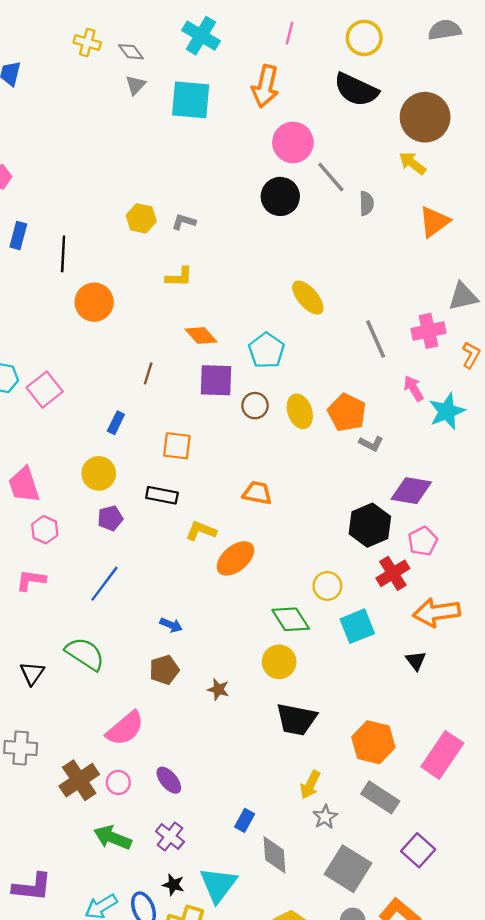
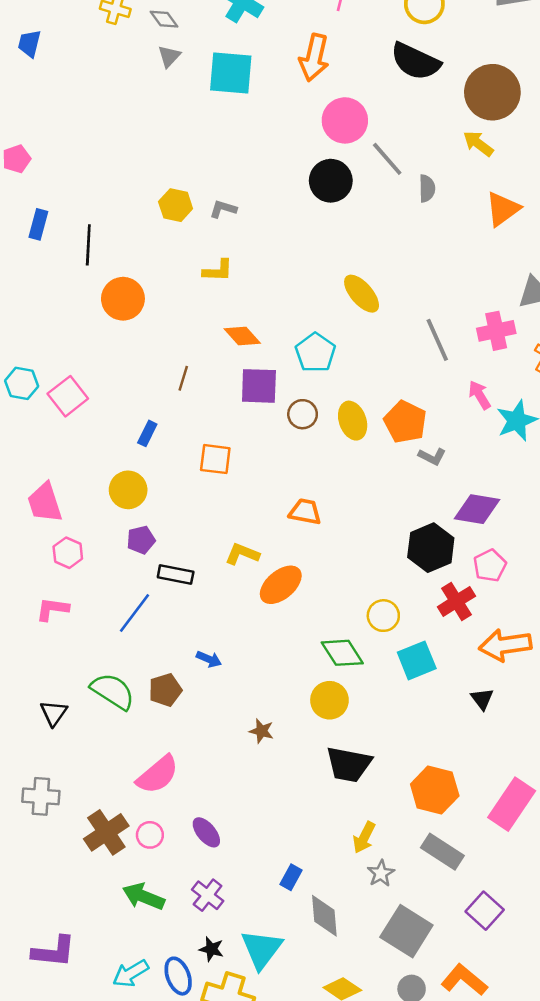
black rectangle: (162, 495) -> (176, 575), moved
brown pentagon: (164, 670) -> (165, 690), moved

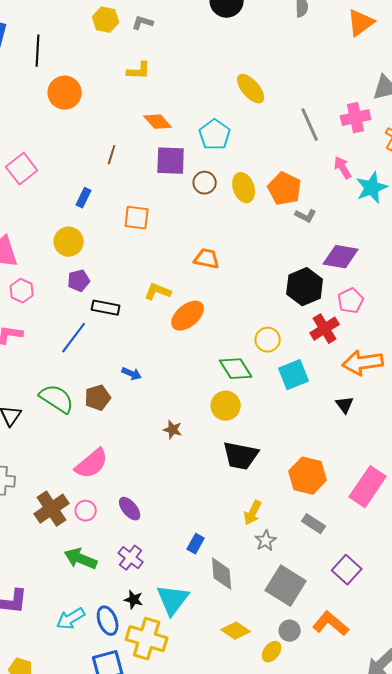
gray rectangle: (442, 852) -> (314, 524), size x0.7

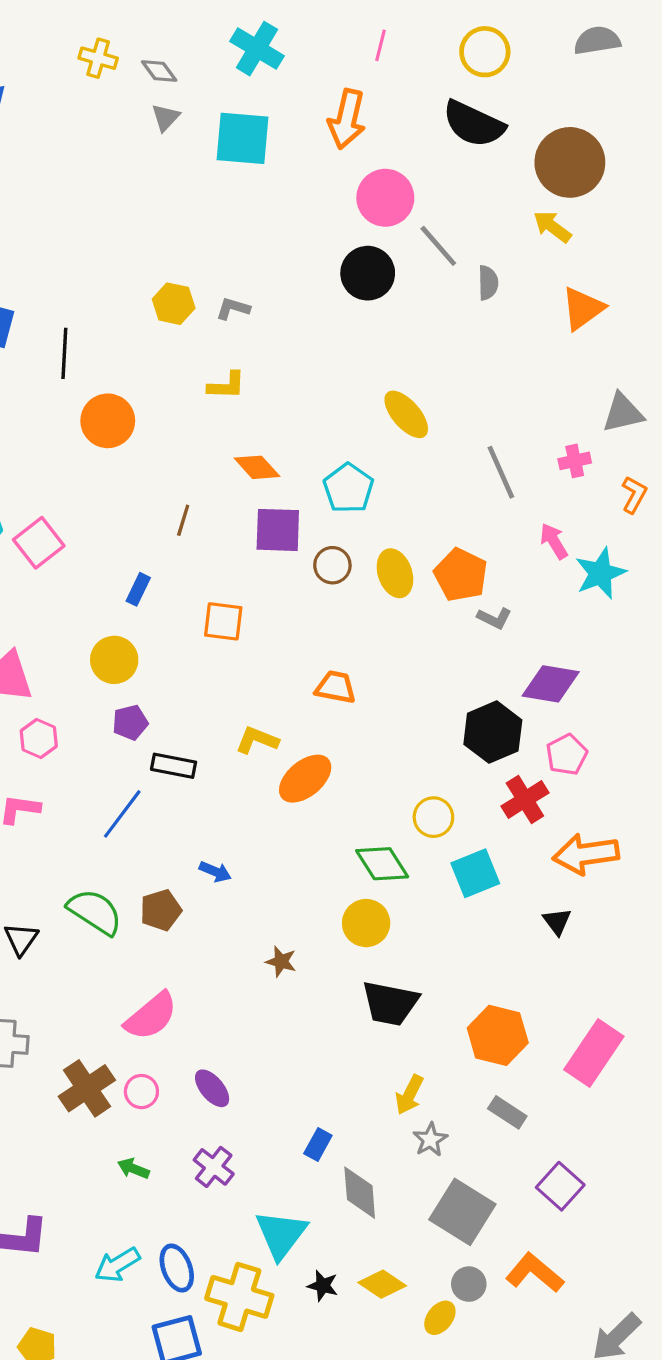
pink cross: (356, 118) -> (575, 461), size x0.7
green arrow: (81, 559) -> (133, 1169), size x0.6
black star: (134, 600) -> (323, 1286), moved

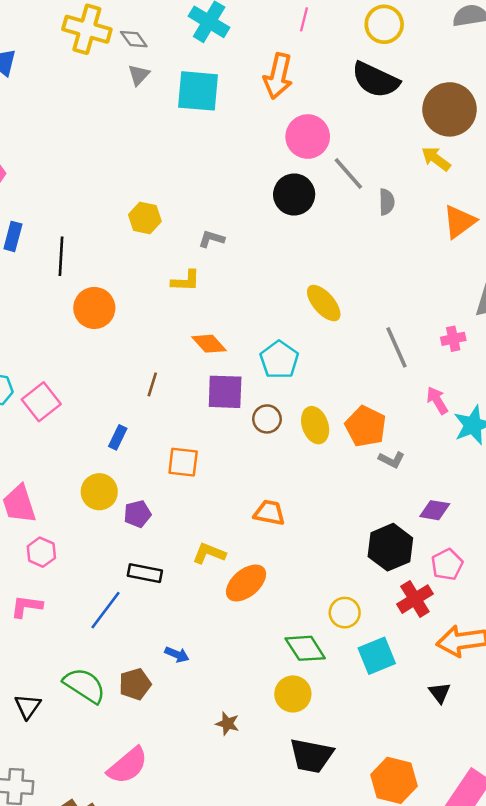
yellow cross: (98, 58) -> (87, 29), size x1.6
gray L-shape: (233, 308) -> (211, 239), moved
purple diamond: (551, 684) -> (435, 510), size x0.7
purple pentagon: (130, 722) -> (137, 514), moved

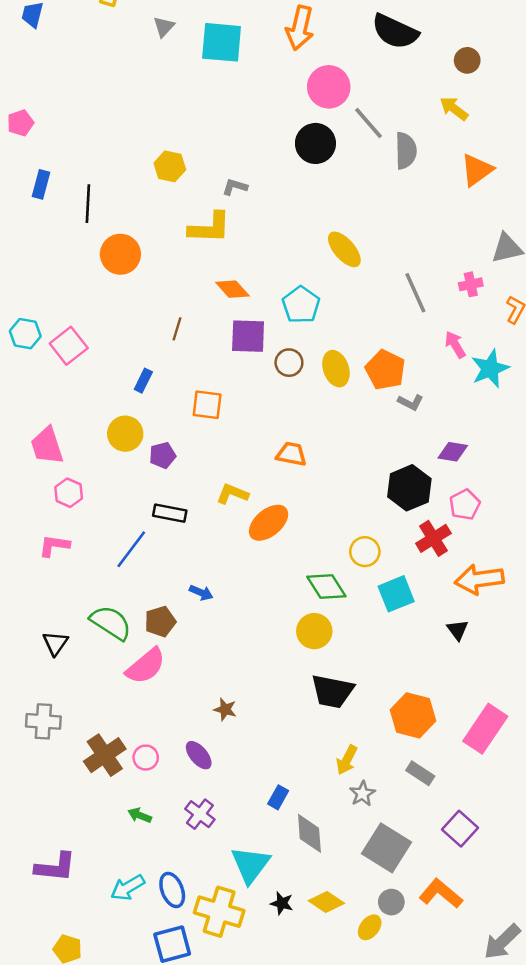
brown circle: (450, 109) -> (467, 60), size x0.5
gray semicircle: (387, 202) -> (406, 151), size x1.4
yellow L-shape: (186, 281) -> (210, 228), size x1.5
brown star: (228, 724) -> (225, 709), moved
pink semicircle: (128, 766) -> (146, 666), moved

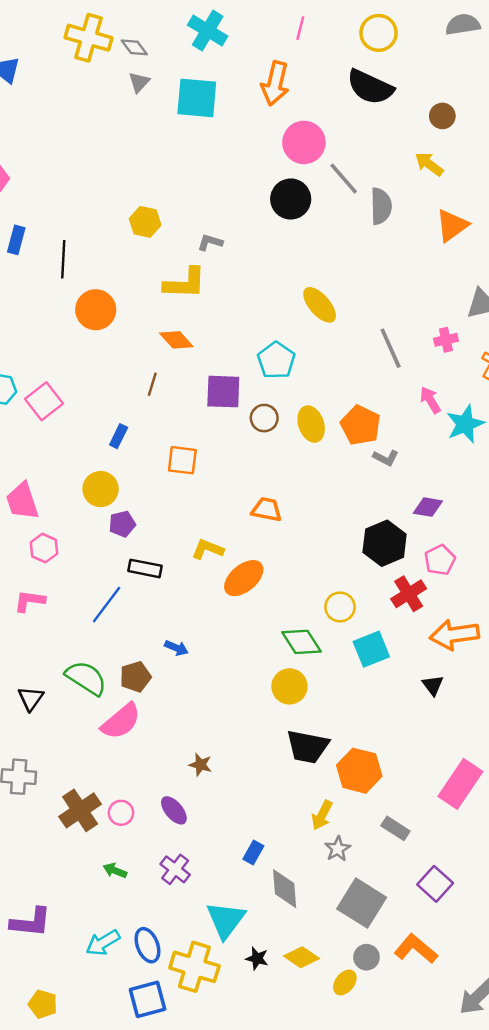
orange diamond: (232, 289) -> (176, 340), moved
purple pentagon: (163, 455) -> (122, 524), moved
orange hexagon: (413, 715) -> (359, 771), moved

